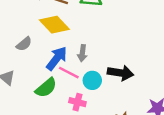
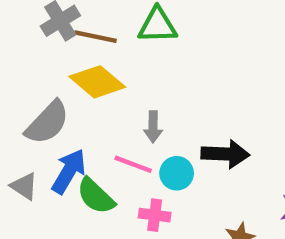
gray semicircle: (24, 44) -> (47, 123), size x1.6
blue arrow: (57, 58) -> (69, 171), moved
green semicircle: (46, 88) -> (96, 196), turned 90

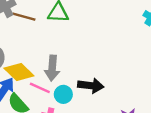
yellow diamond: (97, 82) -> (19, 72), moved
gray arrow: (153, 127) -> (52, 68), size x1.5

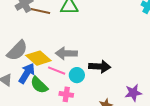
gray arrow: (52, 68) -> (66, 53), turned 90

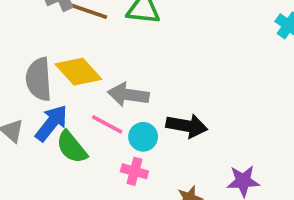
gray semicircle: (17, 51) -> (39, 79), turned 125
yellow diamond: (38, 58) -> (78, 72), moved
pink cross: (66, 94) -> (134, 171), moved

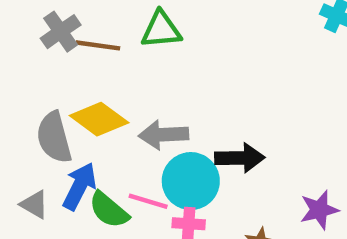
pink line: (107, 124) -> (148, 201), moved
cyan circle: (143, 137) -> (191, 181), size x1.6

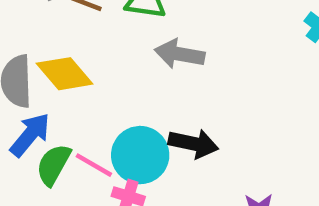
gray arrow: (163, 135) -> (180, 54), moved
green semicircle: (109, 210) -> (53, 165), turned 66

